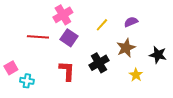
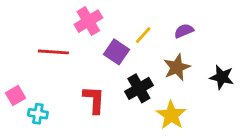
purple square: (69, 38) -> (117, 52), moved
yellow star: (136, 75) -> (171, 115), moved, size x1.5

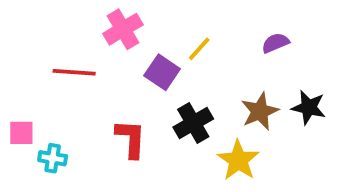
purple semicircle: (184, 31) -> (275, 43), moved
brown star: (177, 67) -> (260, 111), moved
pink square: (15, 95) -> (21, 133), turned 30

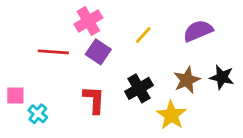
purple semicircle: (275, 43) -> (198, 31), size x1.5
purple square: (162, 72) -> (98, 52), moved
cyan cross: (53, 158) -> (38, 114), turned 30

